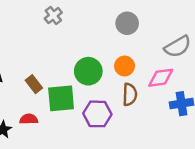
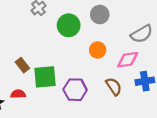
green circle: (88, 71) -> (69, 25), moved
brown semicircle: (130, 95) -> (114, 87), moved, turned -36

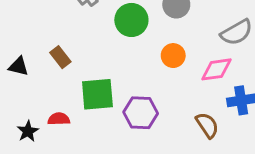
brown rectangle: (22, 65) -> (60, 57), moved
brown semicircle: (114, 87) -> (207, 125), moved

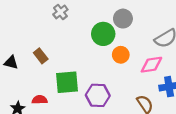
green circle: (131, 20) -> (103, 34), moved

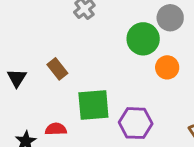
black triangle: (11, 62) -> (17, 78), turned 48

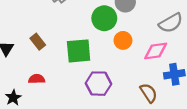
green square: (93, 105) -> (79, 51), moved
red semicircle: (56, 129) -> (37, 79), moved

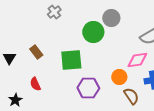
orange circle: (123, 40) -> (119, 77), moved
red semicircle: (37, 79) -> (35, 84), turned -112

